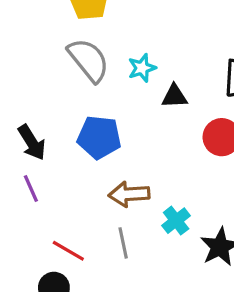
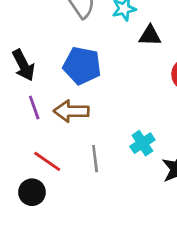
purple line: (31, 189) -> (34, 108), moved
brown arrow: (129, 194) -> (71, 111), moved

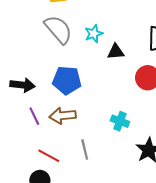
black arrow: (23, 65) -> (22, 85), turned -50
cyan cross: (142, 143) -> (120, 121), moved, turned -30

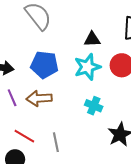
cyan star: (94, 34) -> (87, 67), moved, size x1.5
gray line: (85, 149) -> (56, 142), moved

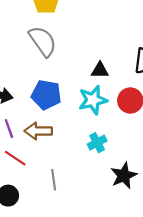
cyan cross: (94, 106) -> (97, 143), turned 36
red line: (24, 136) -> (15, 158), moved

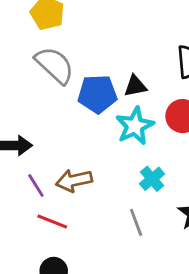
blue pentagon: (46, 95) -> (97, 94), moved
gray line: (54, 180) -> (136, 222), moved

